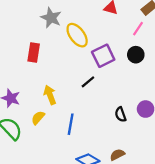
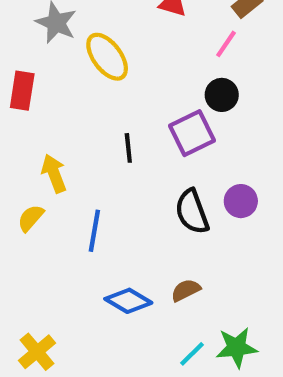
purple square: (103, 56) -> (192, 133), moved
black line: (88, 82) -> (128, 148), turned -56
black semicircle: (121, 114) -> (192, 212), size x1.5

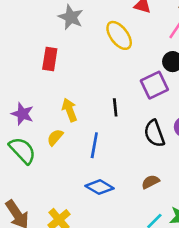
yellow ellipse: (107, 57) -> (119, 35), moved
black line: (128, 148) -> (115, 107), moved
blue diamond: (128, 301) -> (99, 187), moved

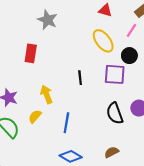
yellow ellipse: (119, 35) -> (103, 41), moved
purple square: (154, 85) -> (115, 74), turned 30
black line: (115, 107) -> (80, 78), moved

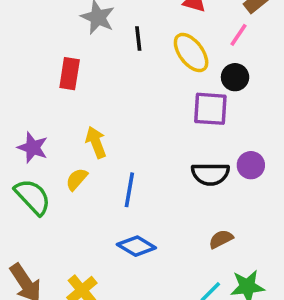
black line: (80, 78) -> (138, 38), moved
black semicircle: (115, 113) -> (210, 174), turned -70
brown semicircle: (112, 152) -> (221, 239), moved

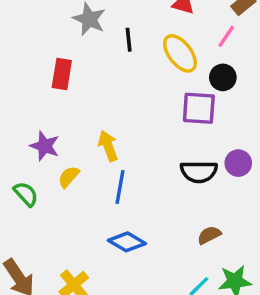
yellow arrow: (96, 142) -> (108, 146), moved
purple star: (33, 148) -> (45, 146), moved
green semicircle: (33, 197) -> (26, 194), size x0.7

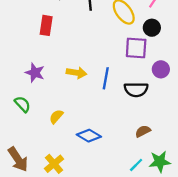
yellow arrow: (108, 146) -> (76, 73), turned 120
purple circle: (238, 163) -> (161, 69), moved
yellow semicircle: (69, 177) -> (56, 117), moved
blue line: (120, 187) -> (106, 78), moved

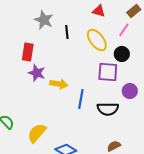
purple star: (35, 73) -> (37, 73), moved
yellow arrow: (76, 73) -> (59, 84), moved
yellow semicircle: (56, 117) -> (37, 133), size x1.5

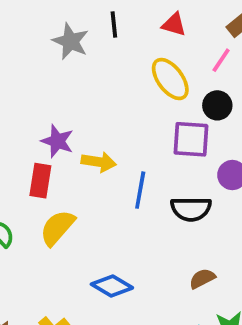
black line: (67, 32) -> (114, 24), moved
red rectangle: (28, 52) -> (40, 181), moved
yellow semicircle: (37, 133) -> (57, 228), moved

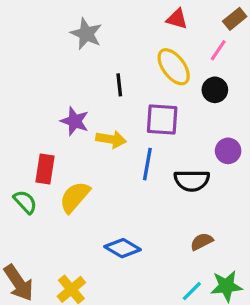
black line: (114, 24) -> (119, 85), moved
purple square: (191, 139) -> (162, 120), moved
red rectangle: (40, 181) -> (45, 169), moved

